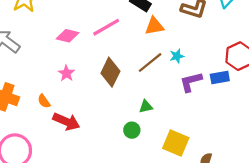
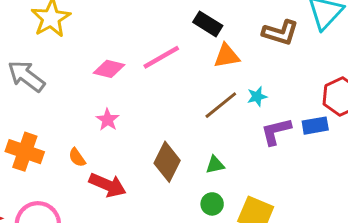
brown diamond: (110, 72) -> (167, 162), moved
green circle: (132, 130) -> (212, 204), moved

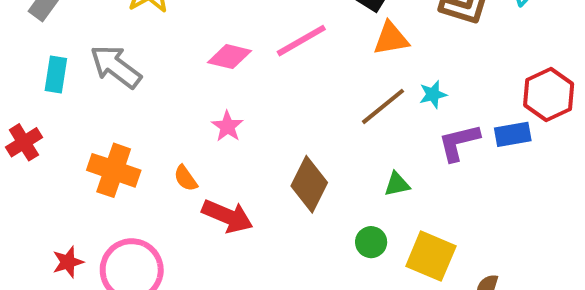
green triangle: (215, 165) -> (397, 184), moved

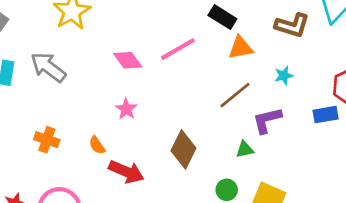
pink diamond: (229, 57) -> (128, 60), turned 40
cyan star: (433, 94) -> (284, 76), moved
purple L-shape: (459, 142) -> (267, 120), moved
orange cross: (114, 170) -> (47, 140), size x0.7

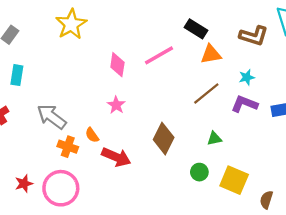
pink diamond: (128, 60) -> (117, 65), turned 45
gray arrow: (48, 67) -> (52, 117), moved
purple L-shape: (267, 120) -> (244, 104), moved, turned 36
orange cross: (47, 140) -> (68, 147), moved

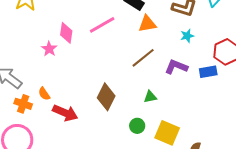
cyan star: (247, 77) -> (187, 36), moved
pink star: (116, 105) -> (49, 49), moved

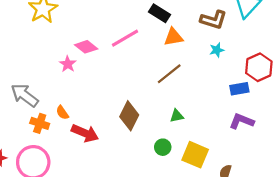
pink diamond: (66, 33) -> (86, 47), turned -60
purple L-shape: (176, 67) -> (242, 121), moved

